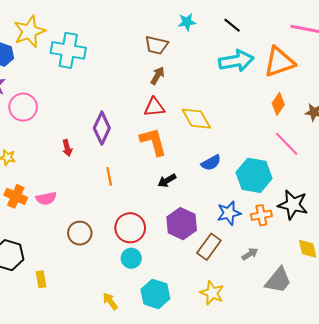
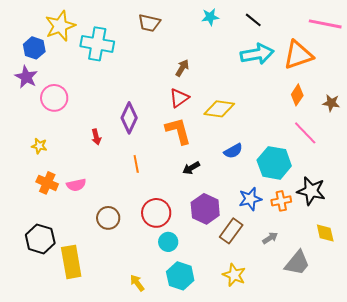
brown trapezoid: (156, 45) -> (149, 23), moved
red triangle: (154, 107) -> (179, 98), turned -30
yellow diamond: (196, 119) -> (219, 109), turned -52
cyan circle: (131, 258) -> (168, 242), moved
yellow rectangle: (41, 279) -> (71, 262), size x2.0

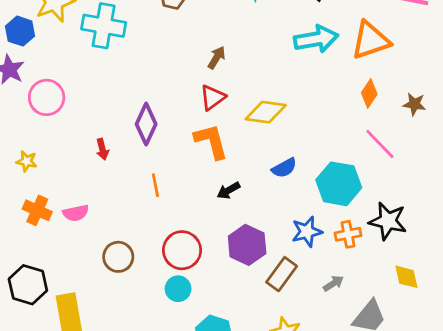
cyan circle: (168, 242) -> (178, 289), moved

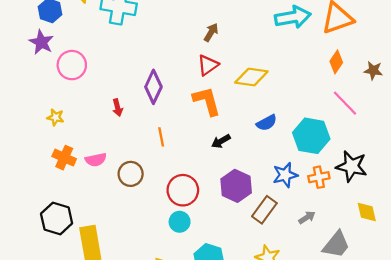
brown circle: (118, 257) -> (131, 174), moved

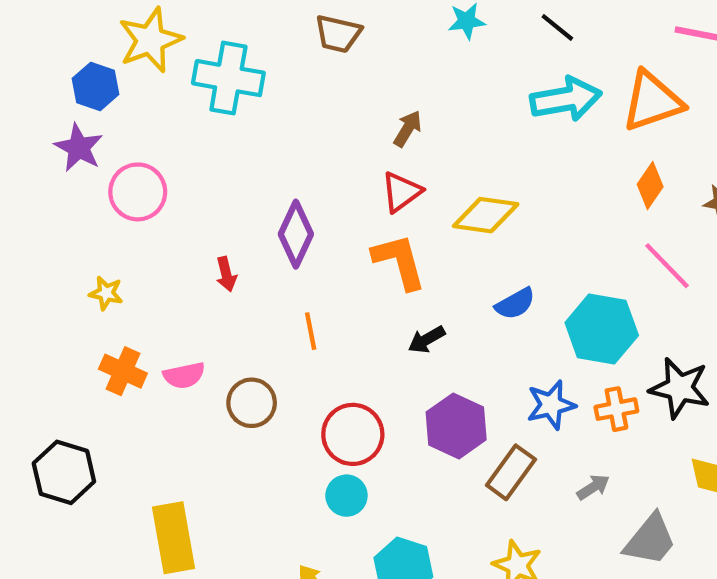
black hexagon: (57, 219) -> (64, 472), moved

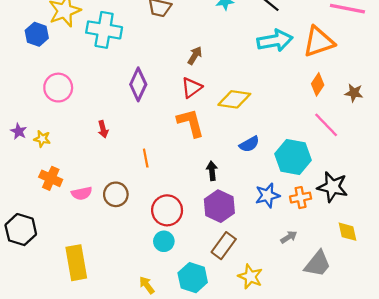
purple star: (79, 148) -> (19, 131), moved, size x0.7
purple diamond: (296, 234) -> (138, 84), moved
black arrow: (427, 340) -> (212, 171), moved, turned 114
pink semicircle: (184, 375) -> (82, 193), moved
brown rectangle: (511, 472) -> (224, 246), moved

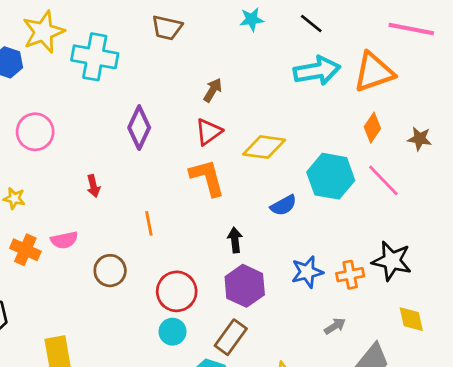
cyan hexagon: (293, 157) -> (331, 176), moved
pink semicircle: (82, 193) -> (64, 240), moved
brown rectangle: (224, 246) -> (231, 337), moved

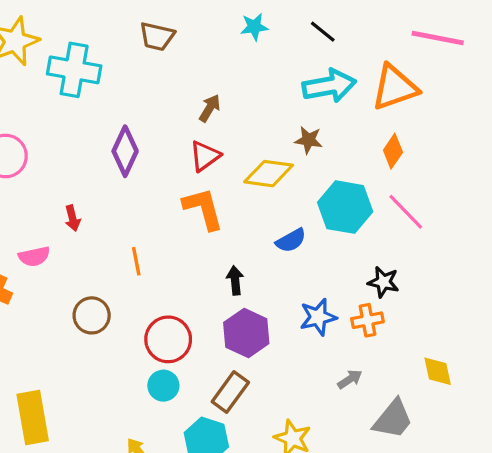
brown star: (420, 139) -> (308, 140), moved
pink semicircle: (64, 240) -> (34, 256), moved
black star: (392, 261) -> (383, 282), moved, size x0.7

